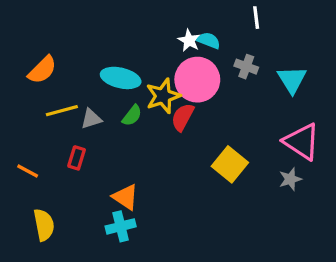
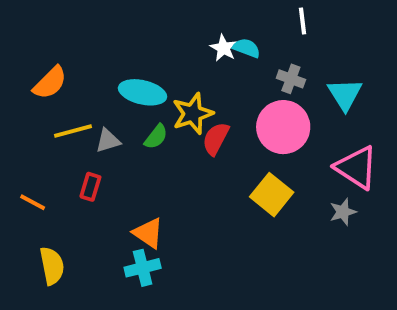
pink circle: (197, 80) -> (283, 127), moved

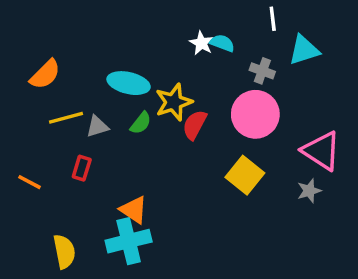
cyan triangle: (345, 94) -> (304, 50), moved, turned 44
yellow semicircle: (52, 266) -> (64, 252), moved
cyan cross: (143, 268) -> (129, 241), size x1.4

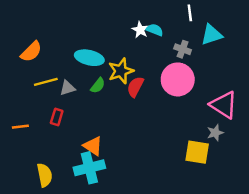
yellow square: (245, 175) -> (197, 152), moved, turned -30
orange line: (30, 182) -> (20, 127), turned -35

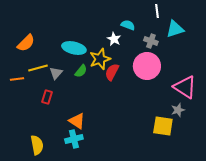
white star: (140, 30) -> (114, 39), moved
gray triangle: (68, 88) -> (56, 73), turned -32
orange line: (20, 127) -> (17, 79), moved
cyan cross: (89, 168) -> (74, 139), size x0.7

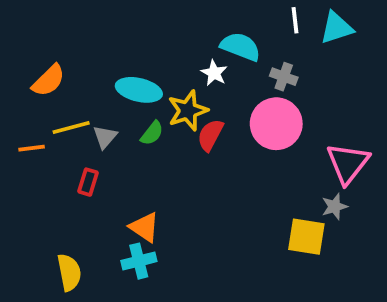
cyan semicircle: (128, 25) -> (240, 47), size x1.5
cyan triangle: (175, 29) -> (336, 28), moved
pink triangle: (185, 87) -> (348, 163), turned 35

